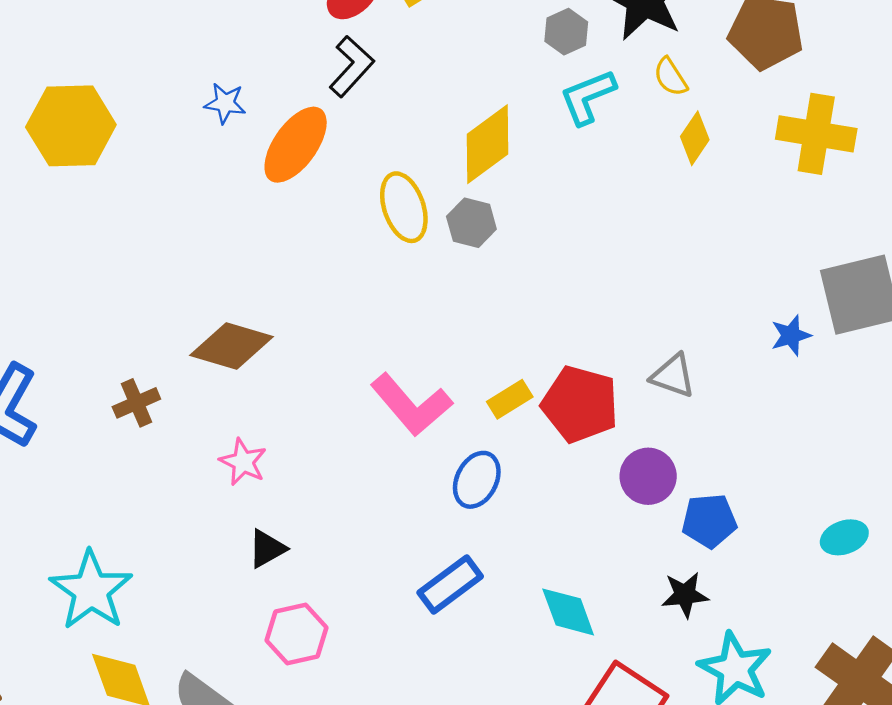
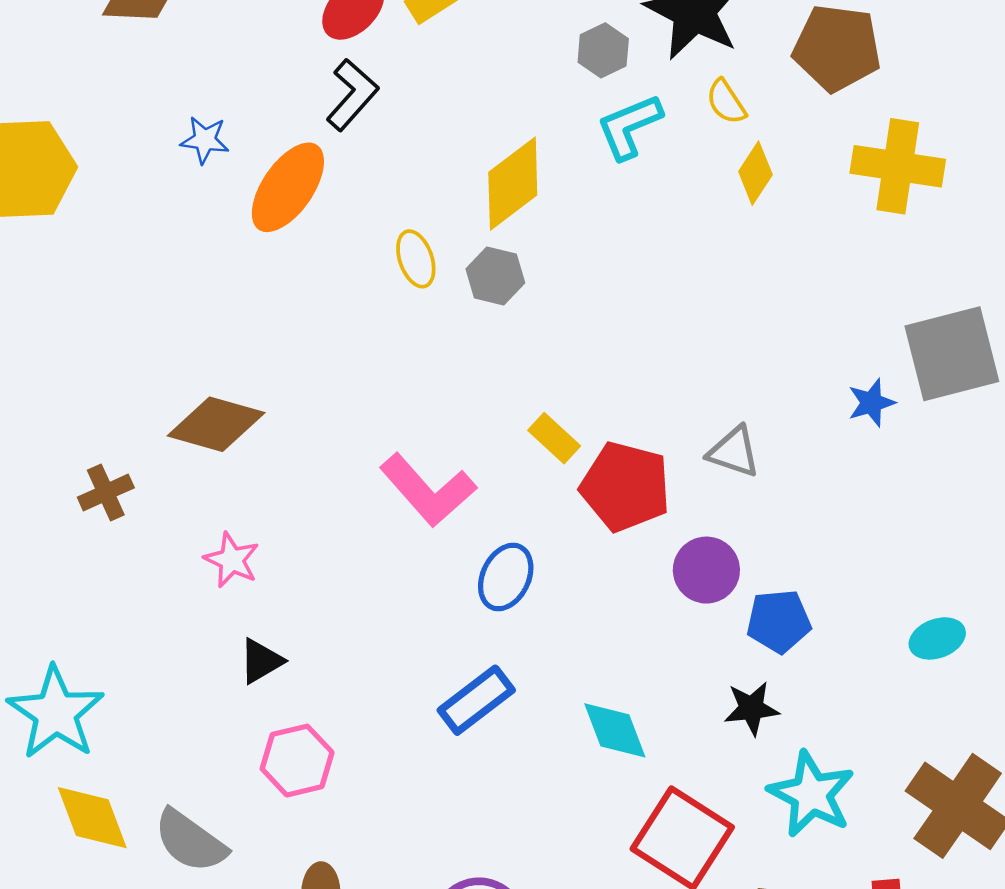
yellow ellipse: (404, 207) -> (416, 259), size x0.7
yellow rectangle: (510, 399) -> (554, 438), moved, turned 75

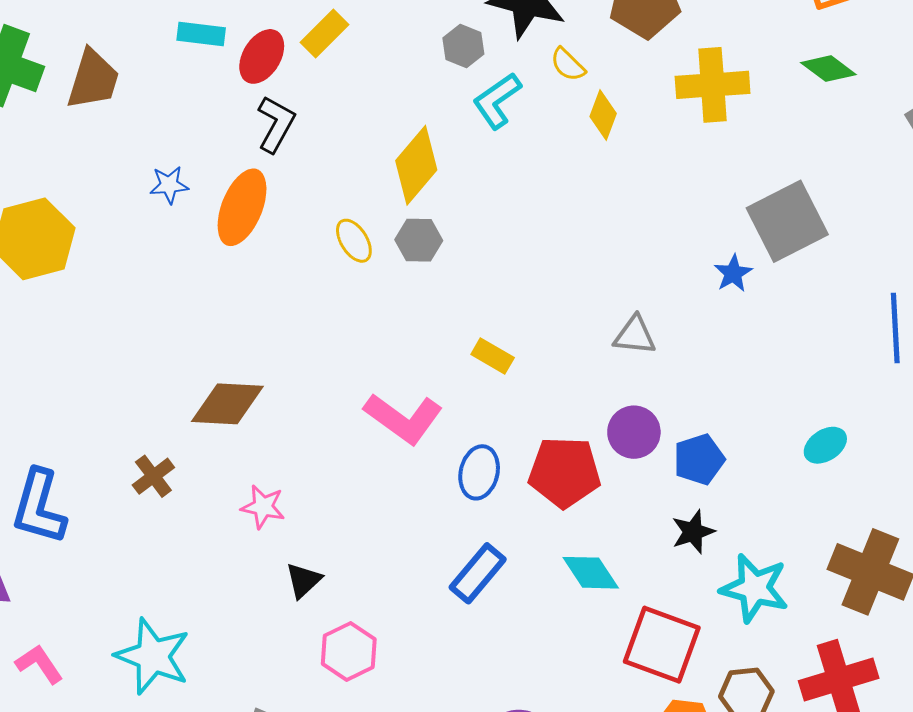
red pentagon: (625, 487) -> (564, 472), moved

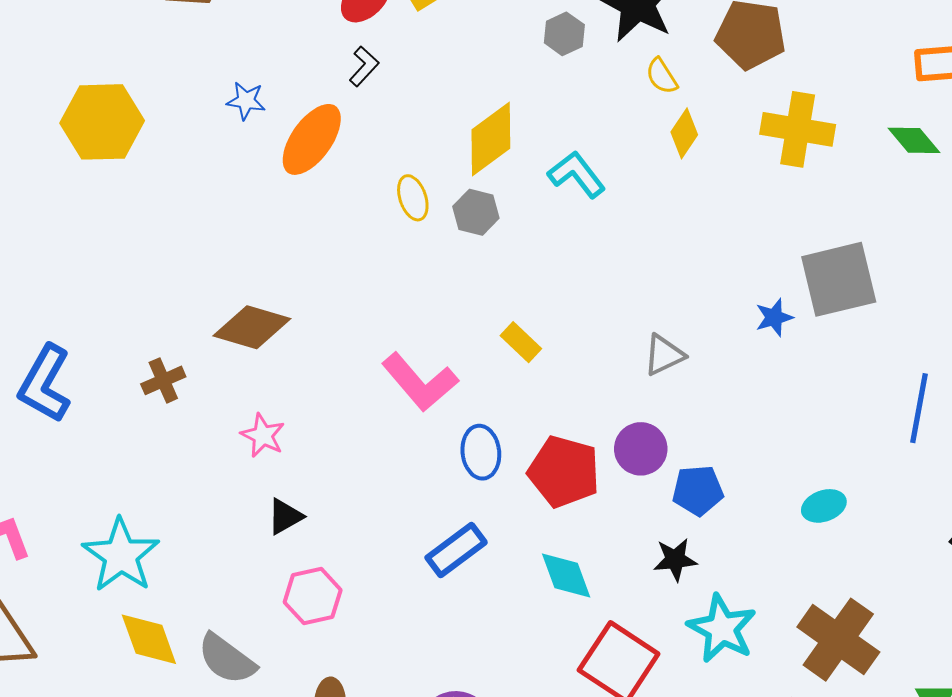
cyan L-shape: (497, 101) -> (577, 174), moved, turned 74
black L-shape: (276, 124) -> (364, 66), size x0.7
gray triangle: (635, 335) -> (664, 355), turned -45
blue ellipse: (479, 472) -> (481, 452), turned -33

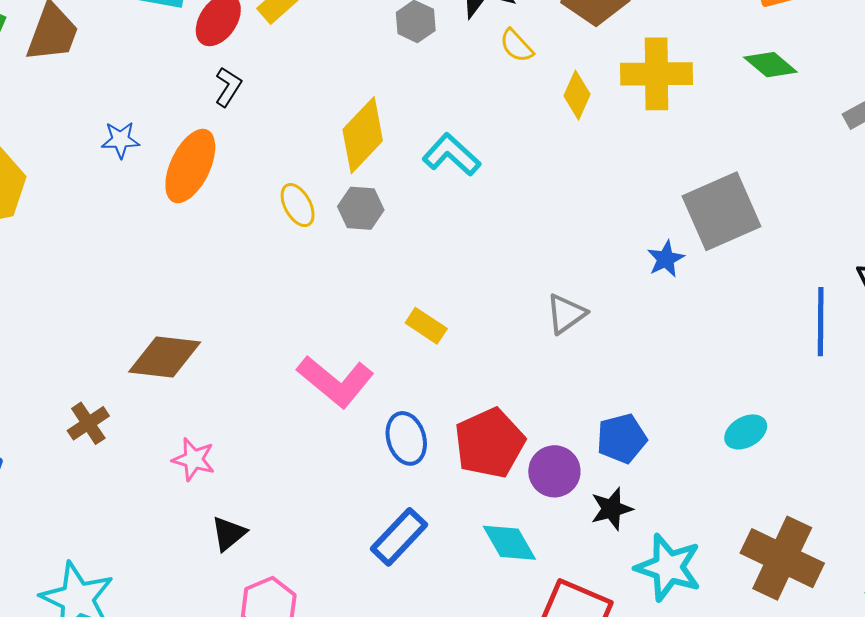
yellow diamond: (684, 133) -> (577, 95), moved
purple circle: (641, 449) -> (554, 471), moved
red pentagon: (564, 472) -> (490, 443), turned -30

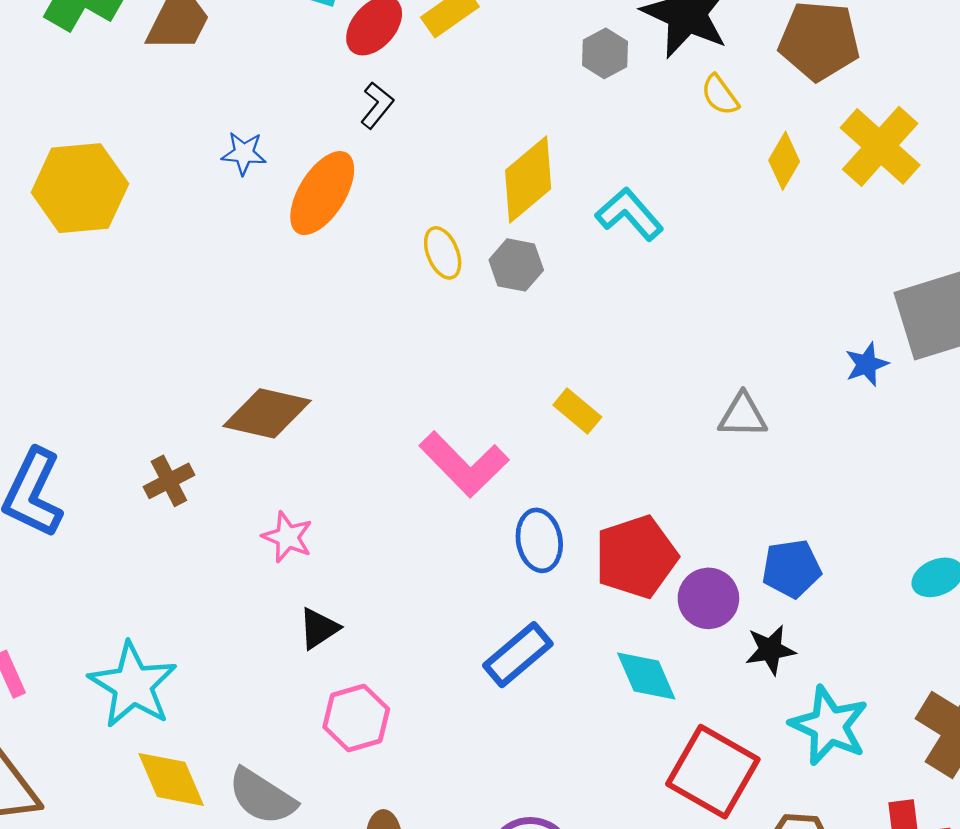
yellow cross: (657, 74) -> (880, 146), turned 36
gray triangle: (566, 314) -> (743, 415), turned 30

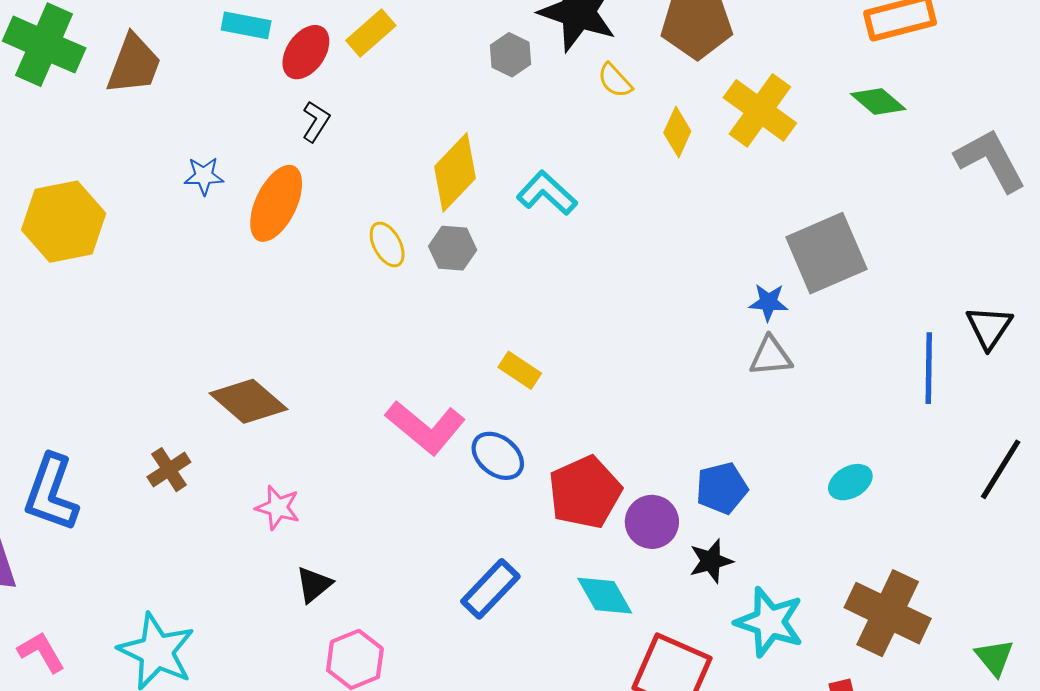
blue star: (867, 364) -> (768, 302), turned 30
brown diamond: (267, 413) -> (248, 401), turned 34
gray triangle: (743, 415) -> (771, 356), moved
blue ellipse: (539, 540) -> (498, 456), moved, turned -36

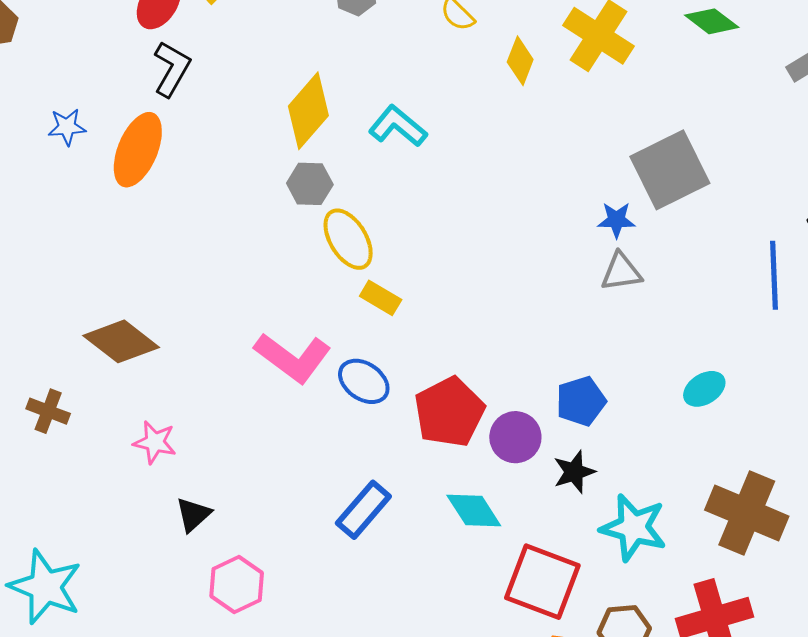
black L-shape: (316, 121) -> (172, 69), size x1.4
yellow ellipse: (387, 244) -> (348, 239), moved, size x1.4
brown cross: (169, 470) -> (48, 411), turned -33

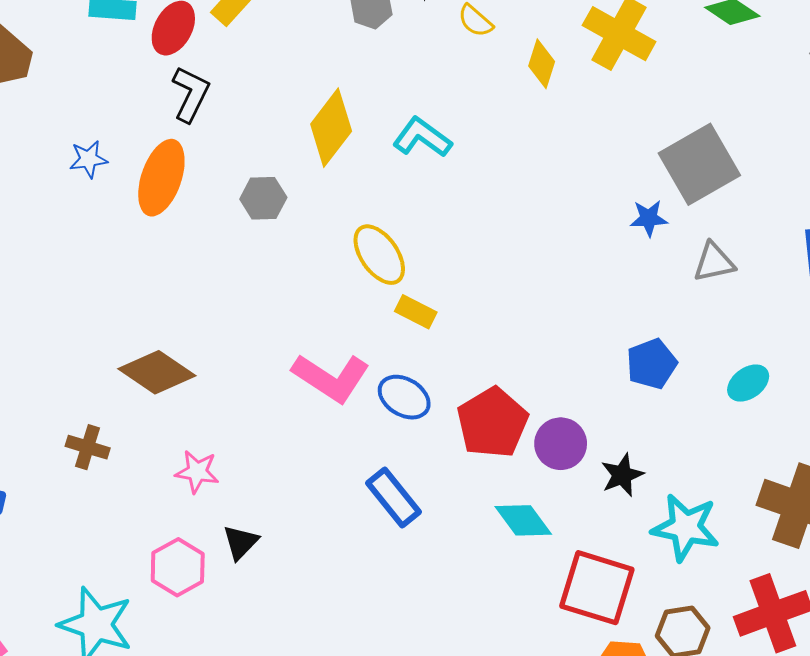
gray hexagon: (310, 184) -> (263, 198), moved
gray triangle: (621, 272) -> (714, 262), moved
blue pentagon: (581, 401) -> (652, 364), moved
blue rectangle: (363, 510) -> (394, 498), moved, turned -76
pink hexagon: (237, 584) -> (178, 567), moved

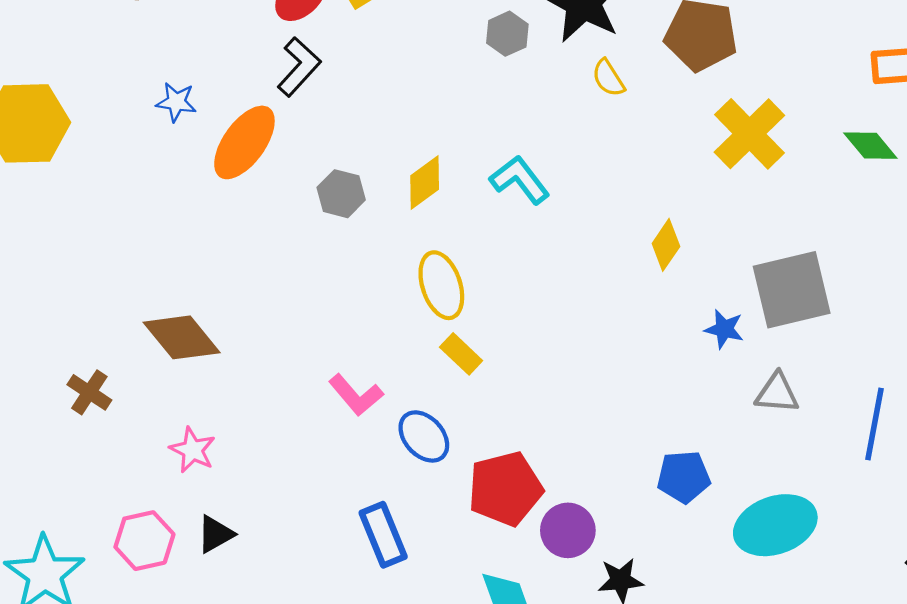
yellow diamond: (542, 64) -> (666, 245), moved
yellow diamond: (331, 128) -> (425, 183), moved, size x0.7
pink L-shape: (331, 378) -> (356, 395), size x0.7
cyan ellipse: (748, 383) -> (775, 525), size x1.8

